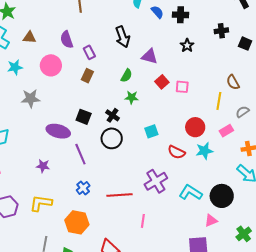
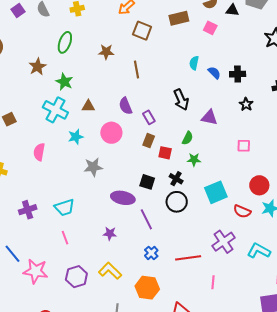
red square: (162, 82) -> (165, 153), moved, turned -32
cyan square: (151, 131) -> (216, 192), size x1.6
yellow L-shape: (41, 203) -> (110, 271), turned 40

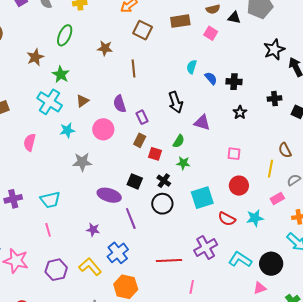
brown triangle: (88, 106) -> (82, 101), turned -40
red circle: (259, 185) -> (239, 186), moved
blue cross: (151, 253) -> (118, 253), moved, size x1.5

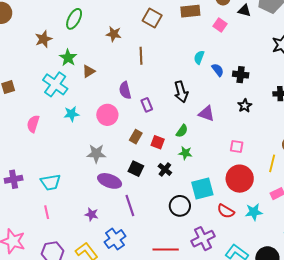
brown triangle: (82, 101) -> (89, 71), moved
brown rectangle: (140, 140) -> (136, 137), moved
gray star: (82, 162) -> (96, 154), moved
red circle: (239, 186) -> (240, 179), size x1.4
black circle: (162, 204) -> (180, 206), moved

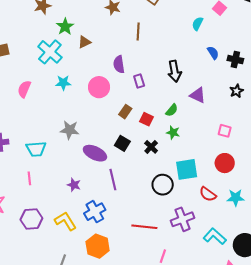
cyan semicircle: (199, 57) -> (197, 24), moved
gray star: (96, 154) -> (70, 130), moved
red circle: (240, 179) -> (225, 163), size x0.7

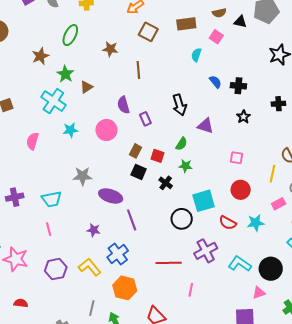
black square: (122, 143) -> (139, 172), moved

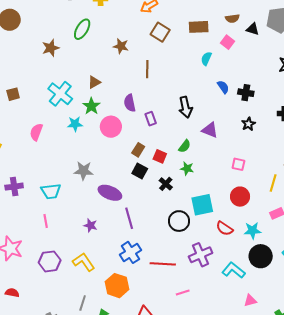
green star: (65, 74) -> (91, 106), moved
blue cross: (118, 254) -> (131, 252), moved
black circle: (271, 269) -> (261, 256), moved
pink line: (191, 290) -> (183, 292), turned 56

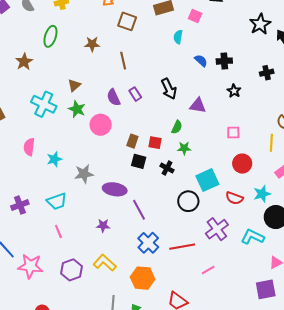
purple rectangle: (151, 119) -> (135, 94), moved
cyan star: (75, 124) -> (54, 159), moved

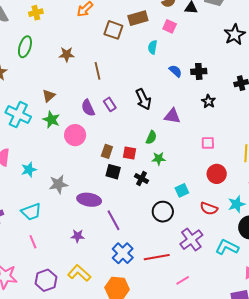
brown square: (127, 21) -> (113, 30), moved
cyan square: (207, 180) -> (182, 190), size x0.6

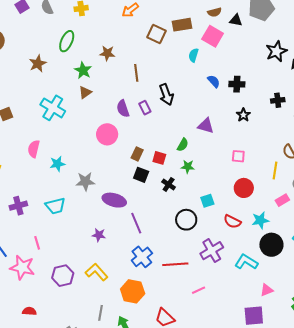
pink square: (170, 26) -> (213, 36), size x1.5
black arrow: (143, 99) -> (166, 95), moved
green star: (51, 120) -> (83, 70), moved
pink line: (33, 242) -> (37, 243), moved

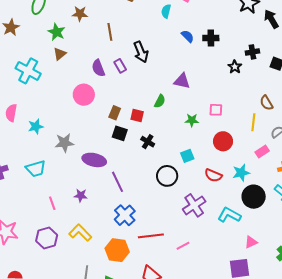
black star: (243, 115) -> (235, 67), moved
green star: (188, 167) -> (192, 120), moved
pink line: (37, 243) -> (52, 203), moved
red line: (175, 264) -> (151, 236), moved

